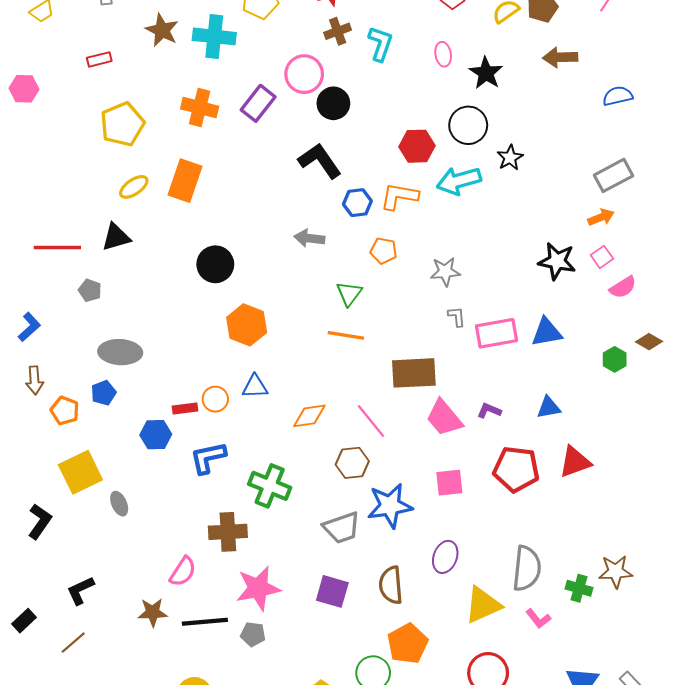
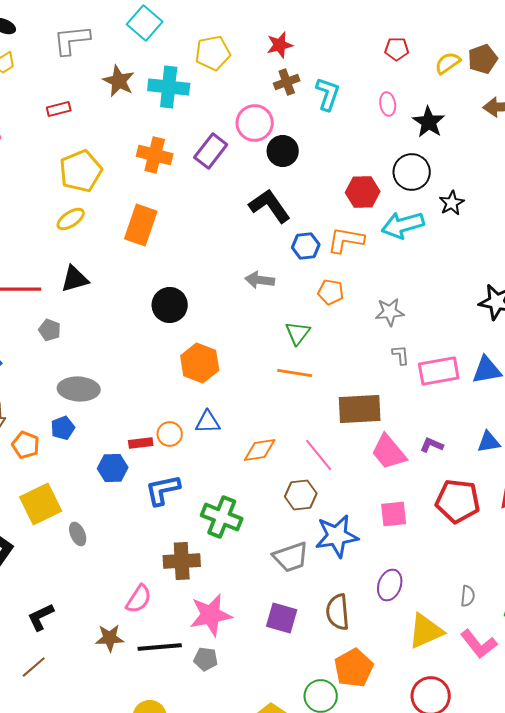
yellow ellipse: (134, 187) -> (71, 219), moved
gray semicircle: (527, 568) -> (468, 596), size x0.5
pink L-shape: (538, 619) -> (479, 644), size x1.5

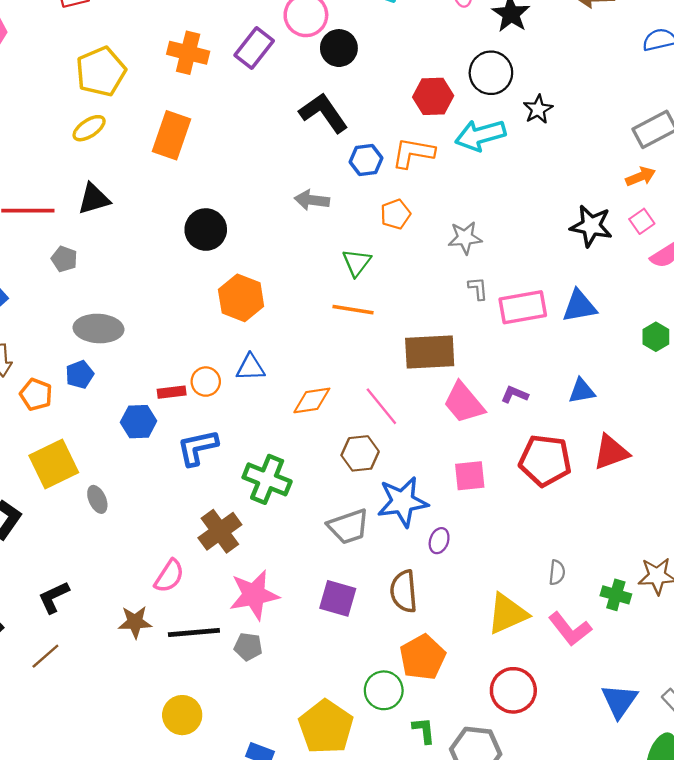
orange pentagon: (331, 292) -> (395, 214), turned -30
brown cross: (182, 561) -> (220, 531), turned -33
purple ellipse: (390, 585) -> (439, 541), moved, size x0.7

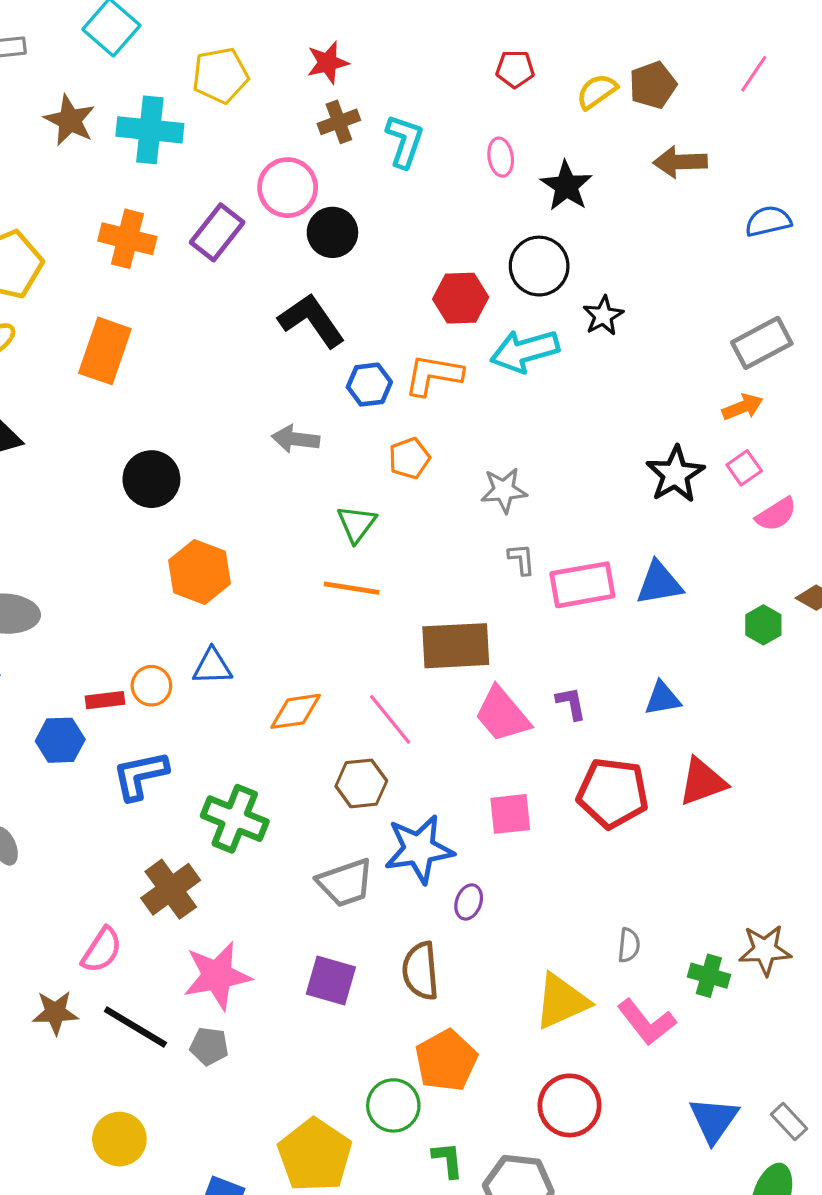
black star: (591, 226) -> (675, 474), turned 30
purple L-shape: (515, 395) -> (571, 703), turned 56
black line: (194, 633) -> (135, 1027), turned 36

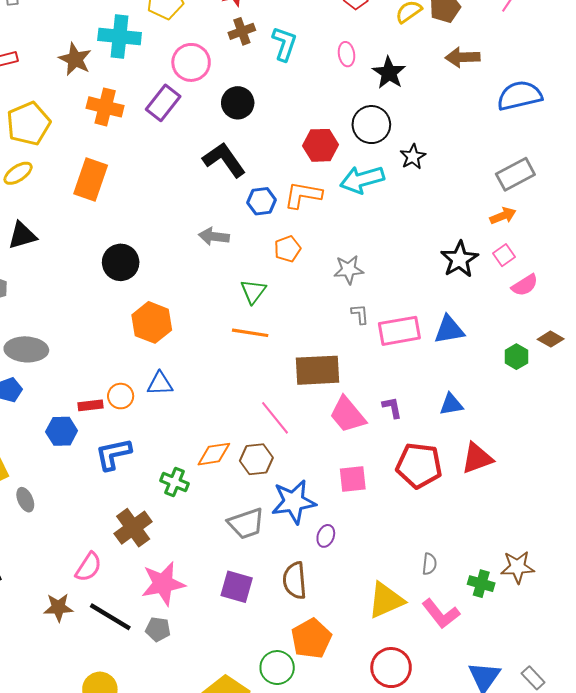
brown star: (70, 120) -> (75, 59), moved
pink circle: (288, 188) -> (191, 62), moved
blue semicircle: (768, 221) -> (520, 96), size x1.5
orange diamond: (296, 711) -> (214, 454), moved
green cross: (235, 819) -> (174, 482), size x0.7

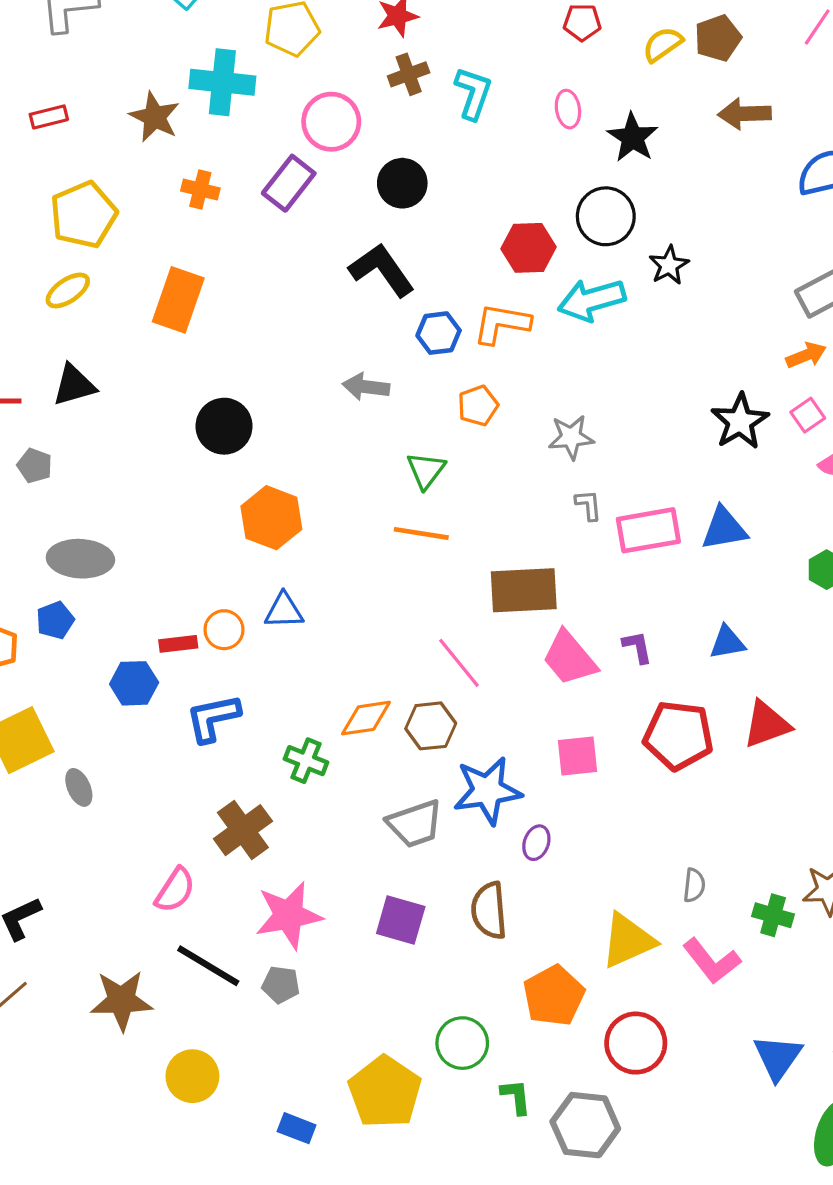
orange cross: (105, 107) -> (200, 190), size x0.7
brown star: (58, 607) -> (121, 1000), moved, size x1.4
orange pentagon: (311, 639) -> (554, 996), moved

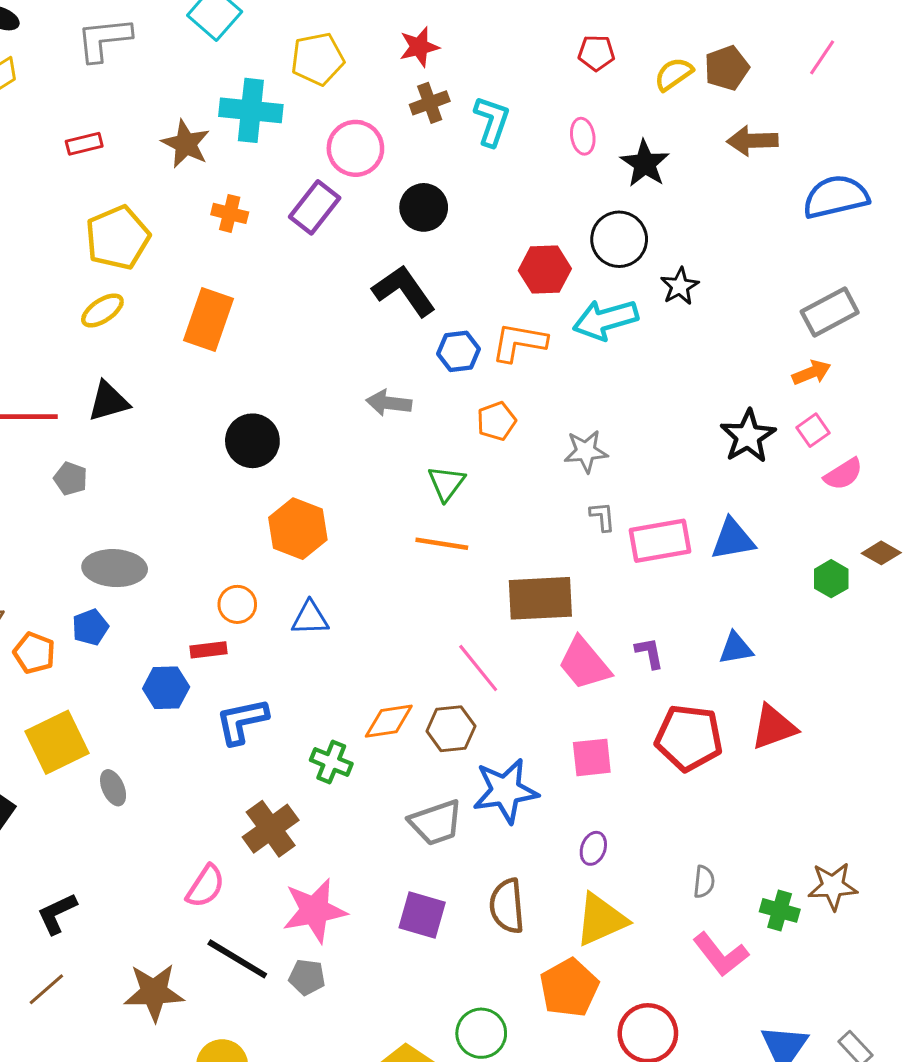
orange circle: (224, 630) -> (237, 604), moved
purple ellipse: (536, 843) -> (593, 848), moved
yellow triangle: (628, 940) -> (601, 920), moved

